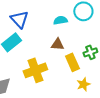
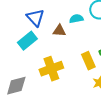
brown triangle: (57, 44) -> (59, 31), moved

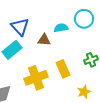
yellow rectangle: (88, 61) -> (63, 69), moved

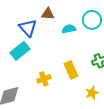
brown triangle: (44, 40) -> (48, 14), moved
yellow cross: (36, 78) -> (44, 79), size x0.6

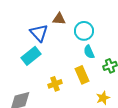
cyan circle: (92, 20) -> (84, 31), moved
cyan semicircle: (69, 29) -> (89, 52), moved, turned -104

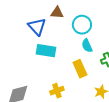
cyan rectangle: (31, 56) -> (46, 51), moved, turned 48
yellow cross: (55, 84) -> (57, 91), moved

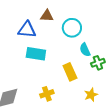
blue triangle: (37, 27) -> (27, 30), turned -42
cyan semicircle: (87, 46) -> (85, 50), moved

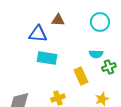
cyan circle: (72, 28) -> (100, 22), moved
cyan semicircle: (85, 50) -> (96, 54), turned -64

